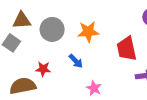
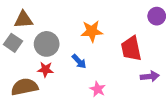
gray circle: (52, 29) -> (47, 44), moved

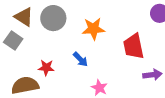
brown triangle: (23, 20) -> (24, 17), turned 36
gray circle: (47, 44) -> (53, 18), moved

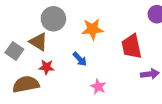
brown triangle: (24, 17) -> (38, 42), moved
gray square: (13, 40) -> (14, 51), moved

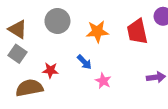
brown triangle: (38, 42) -> (18, 29), moved
red trapezoid: (132, 46) -> (137, 32), moved
pink star: (98, 87) -> (103, 81), moved

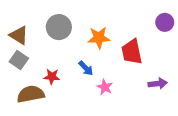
red trapezoid: (137, 32) -> (132, 52), moved

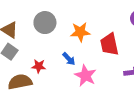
pink star: (105, 87) -> (85, 76), size x1.5

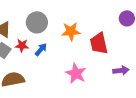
blue arrow: (69, 59) -> (41, 49), moved, turned -96
red star: (39, 66) -> (22, 45), moved

